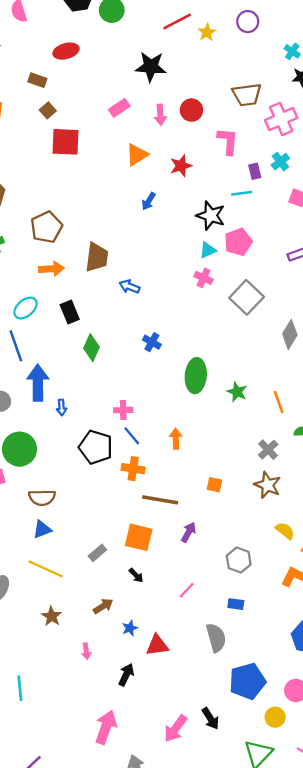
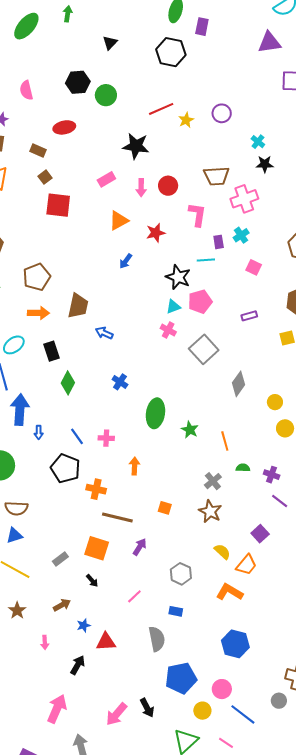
pink cross: (123, 410) -> (106, 438), moved
blue line: (132, 436) -> (77, 436), moved

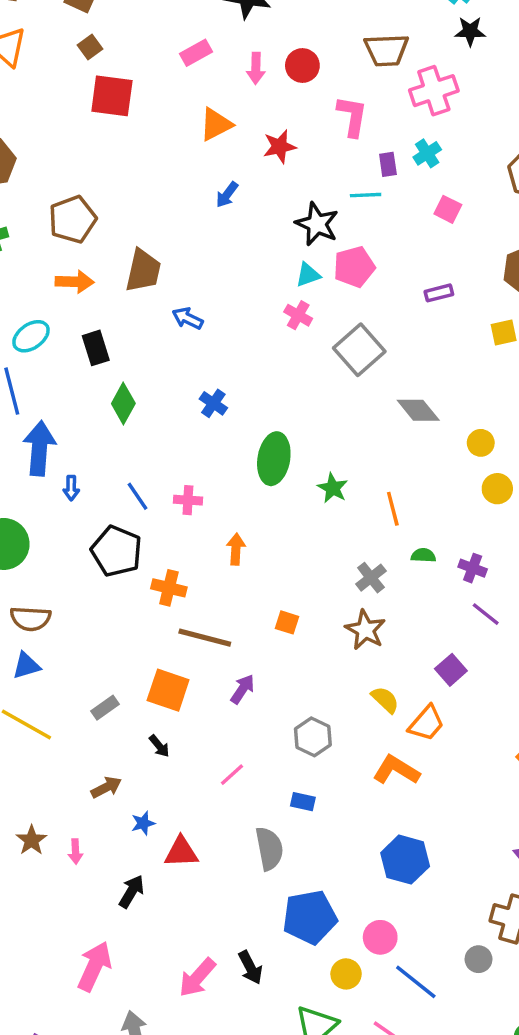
gray diamond: (238, 384) -> (418, 410), turned -75
brown star: (17, 610) -> (31, 840), moved

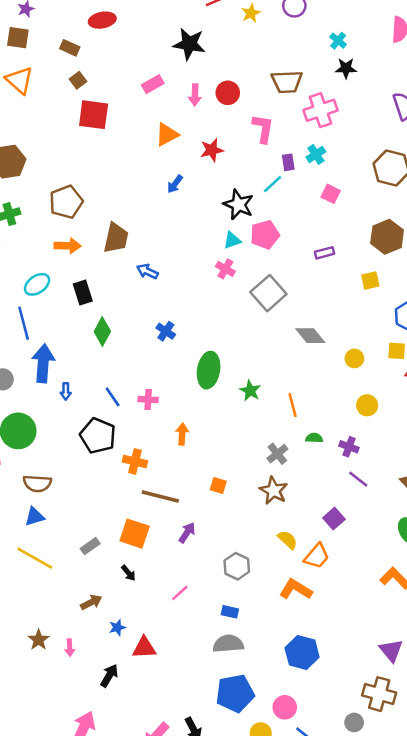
cyan line: (366, 195) -> (273, 184), turned -40
yellow circle: (497, 489) -> (367, 405), moved
gray semicircle: (269, 849) -> (228, 644), moved, turned -84

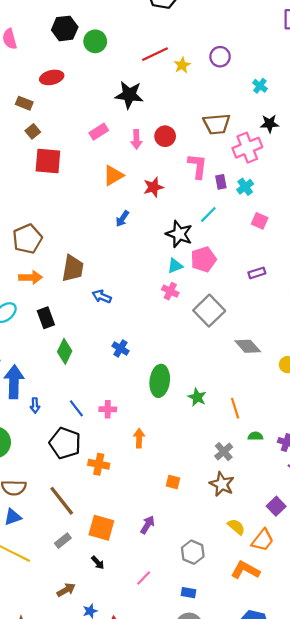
black star: (346, 68) -> (270, 124), moved
purple rectangle: (288, 162) -> (221, 182), moved
brown line: (160, 496) -> (62, 501), moved, turned 40

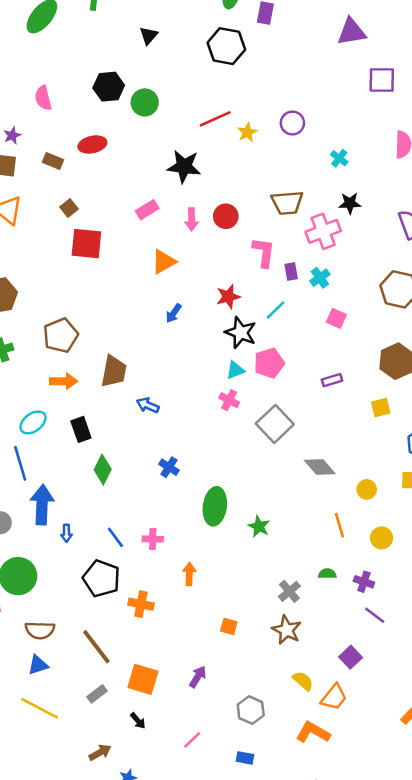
brown rectangle: (24, 103) -> (53, 161), moved
red star: (153, 187) -> (228, 297), moved
orange line: (235, 408) -> (339, 525), moved

